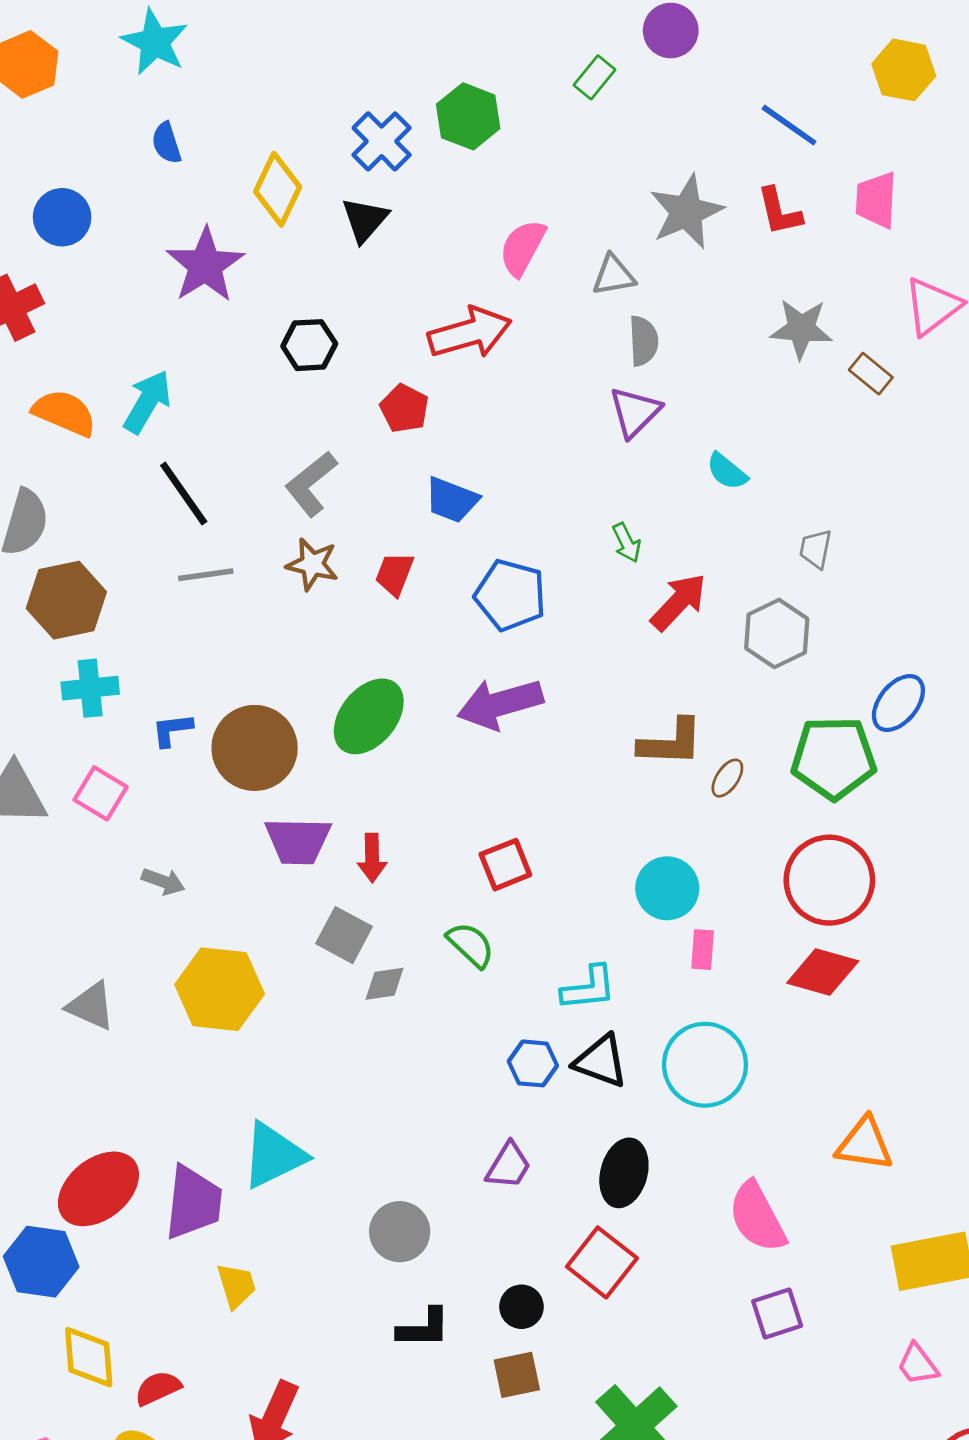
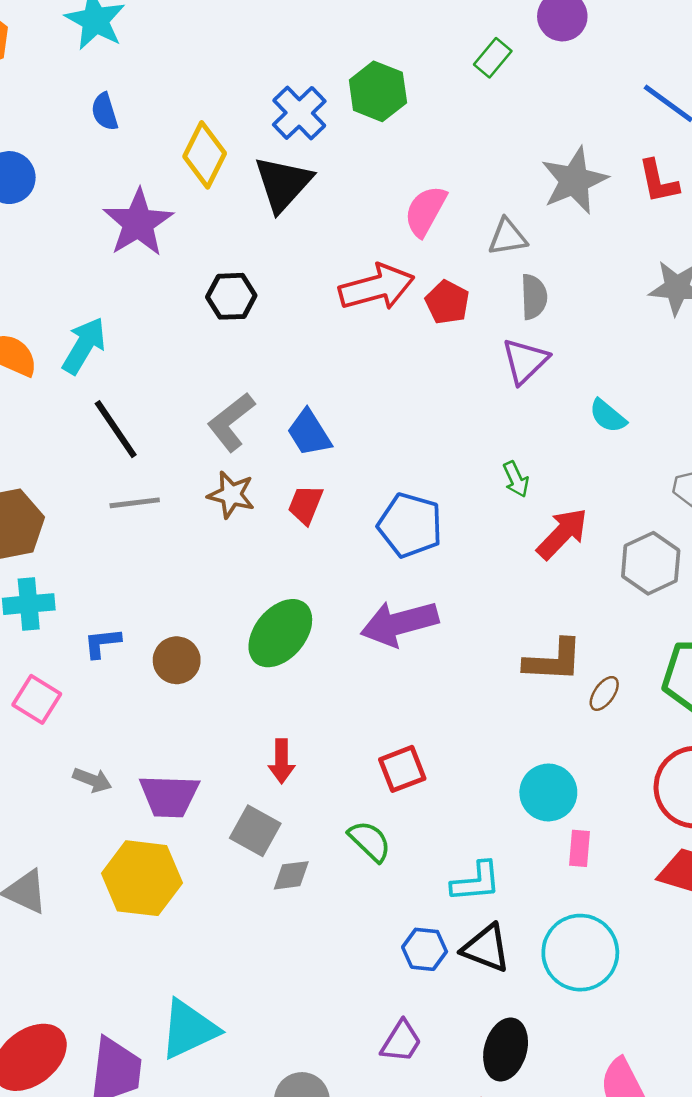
black triangle: (365, 220) -> (283, 184), size x1.4
red pentagon: (404, 409) -> (447, 302), moved
blue trapezoid: (452, 500) -> (309, 433), moved, turned 36
brown circle: (255, 748) -> (177, 660), size x0.6
purple trapezoid: (298, 841) -> (169, 796), moved

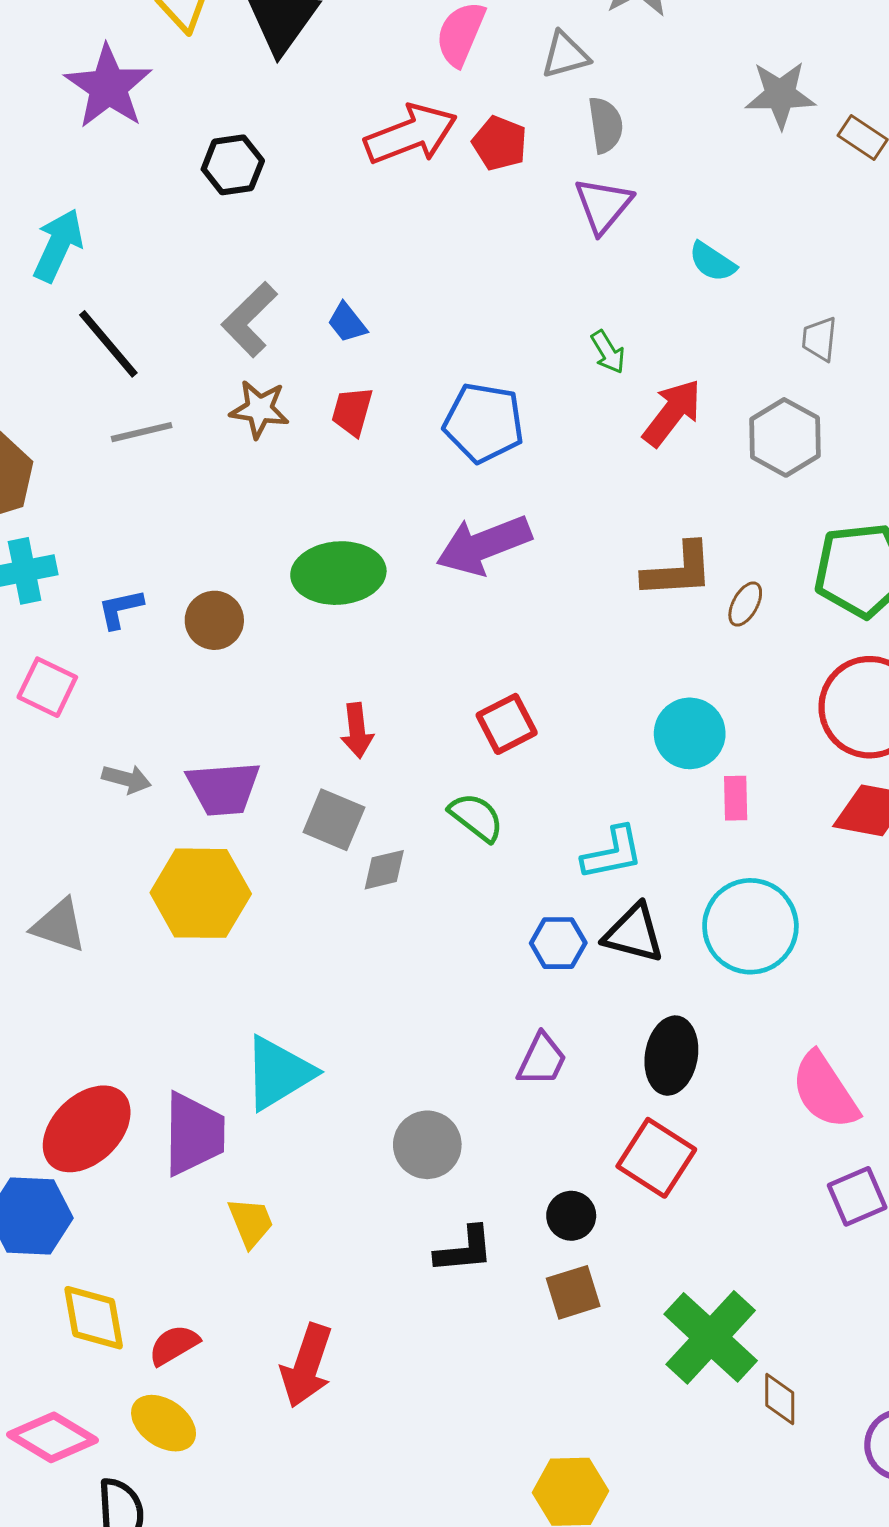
blue trapezoid: (309, 433) -> (347, 323), size x0.7
green ellipse: (280, 633) -> (338, 573), turned 52

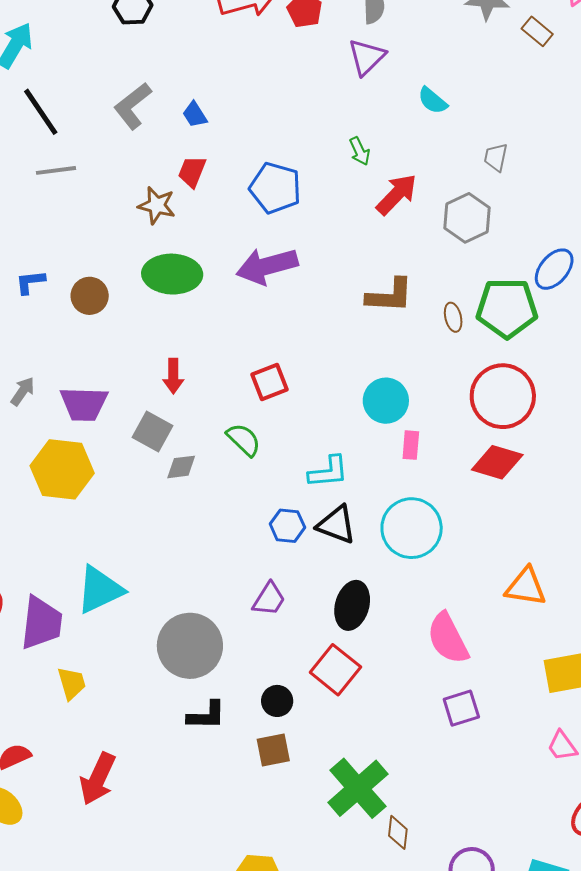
brown star: (259, 409) -> (157, 205), moved
brown ellipse: (745, 604) -> (453, 317), moved, turned -48
gray arrow: (126, 779) -> (23, 391), turned -76
gray circle: (427, 1145) -> (190, 646), size x1.5

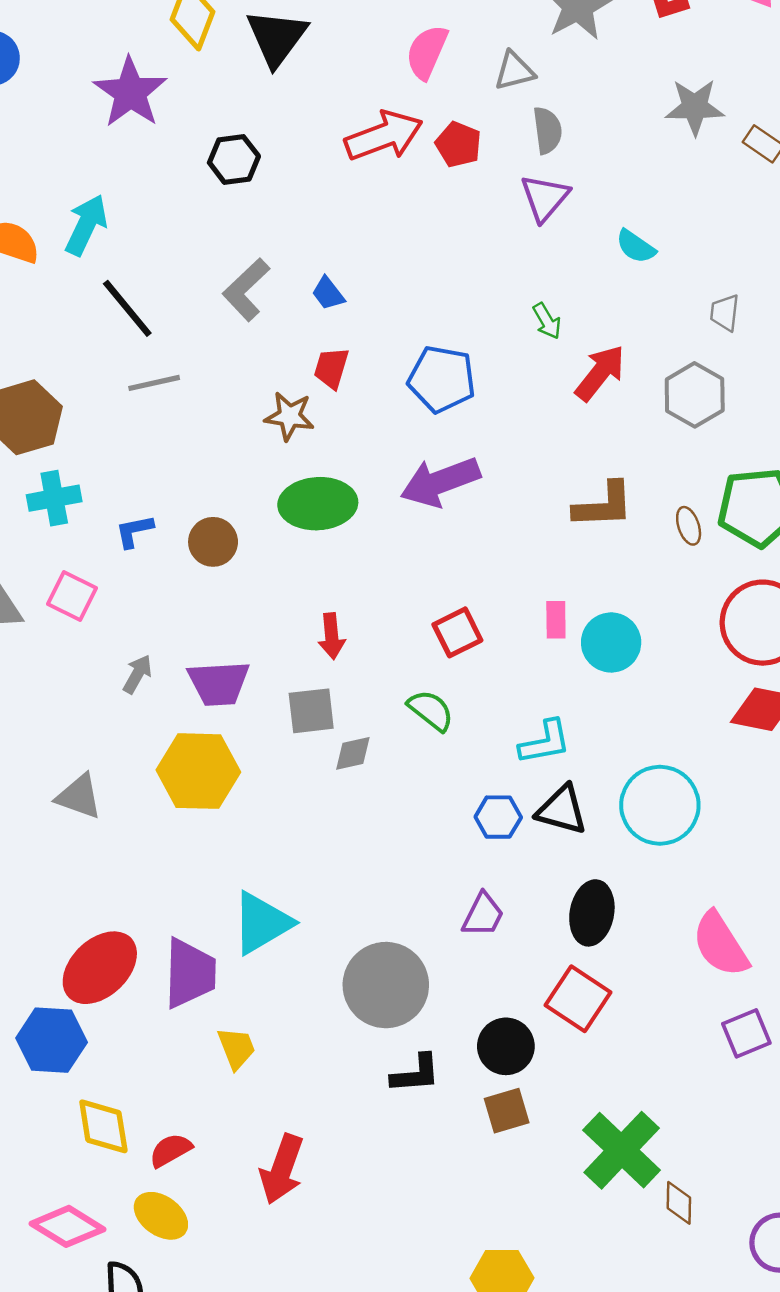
gray square: (152, 432) -> (311, 711), turned -30
pink rectangle: (411, 445) -> (556, 620), moved
black circle: (277, 701) -> (506, 1046), size x1.4

